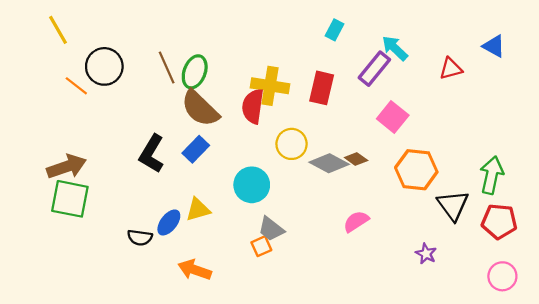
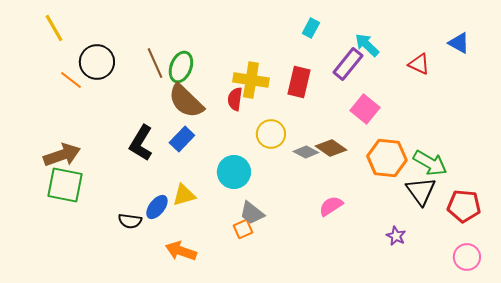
red triangle: (451, 69) -> (419, 64), turned 40
red semicircle: (253, 106) -> (235, 99), size x0.7
brown diamond: (356, 159) -> (331, 148), size x1.4
gray diamond: (329, 163) -> (306, 152), size x0.7
green arrow: (492, 175) -> (430, 163), moved, turned 108

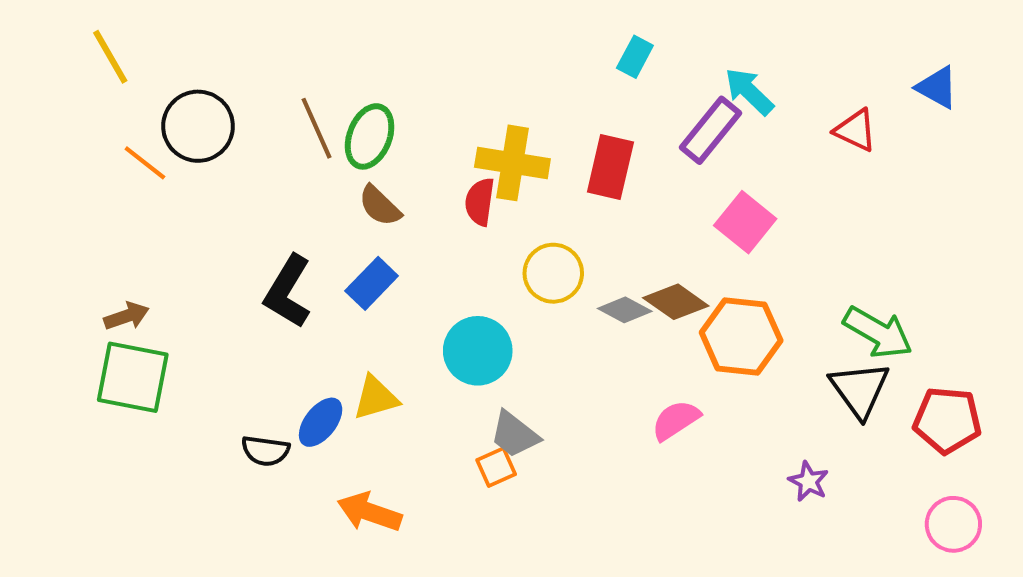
brown semicircle: (186, 101) -> (380, 206), size x0.6
brown arrow: (62, 155) -> (127, 316), size x0.6
orange hexagon: (387, 158) -> (741, 336), moved

